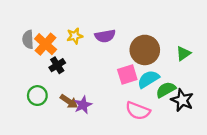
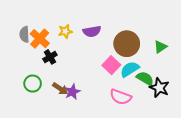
pink square: (127, 75) -> (111, 65), turned -30
green semicircle: (166, 90) -> (145, 78), turned 60

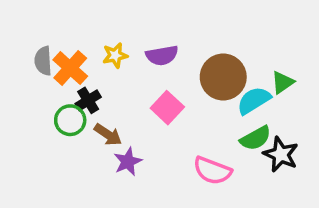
pink square: (111, 65) -> (167, 108), moved
cyan semicircle: (130, 69) -> (254, 100), moved
green semicircle: (145, 78) -> (256, 138), turned 120
green circle: (33, 84) -> (70, 120), moved
brown arrow: (60, 89) -> (108, 135), moved

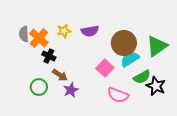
green triangle: (283, 82) -> (157, 46), size x1.6
black cross: (88, 100) -> (49, 56), turned -32
cyan semicircle: (254, 100) -> (130, 59), moved
pink square: (167, 108) -> (105, 68), moved
green circle: (70, 120) -> (39, 87), moved

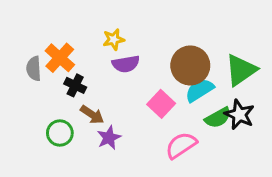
yellow star: (64, 31) -> (114, 39), moved
purple semicircle: (90, 31) -> (126, 64), moved
gray semicircle: (24, 34) -> (34, 69), moved
black star: (156, 86) -> (239, 115), moved
pink semicircle: (118, 95) -> (181, 145), turned 125

